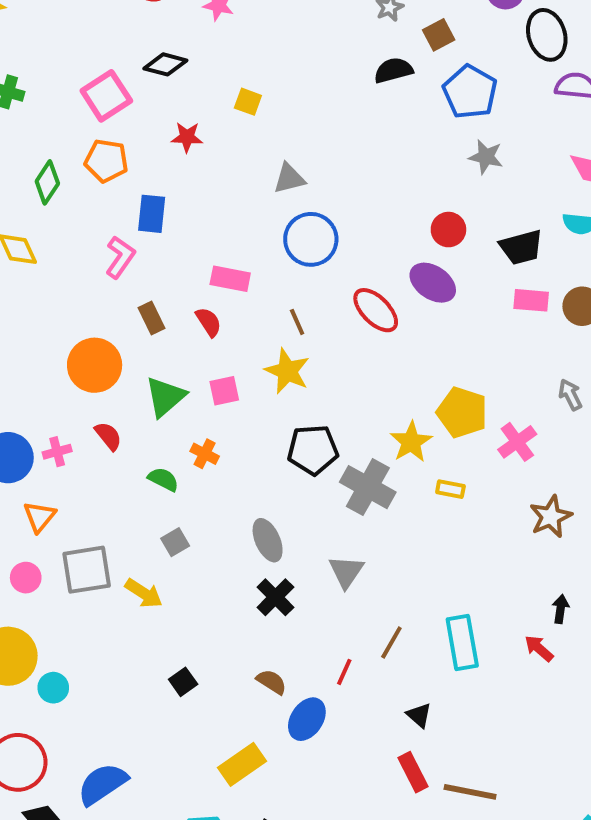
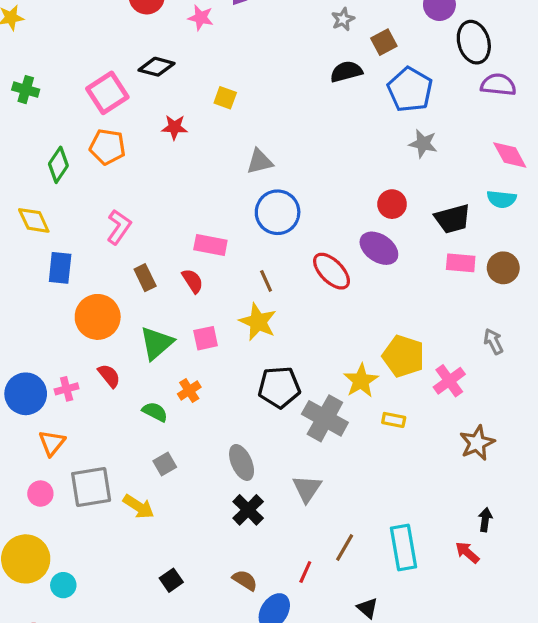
blue rectangle: (152, 214) -> (60, 268), moved
orange cross: (205, 454) -> (189, 391), turned 30

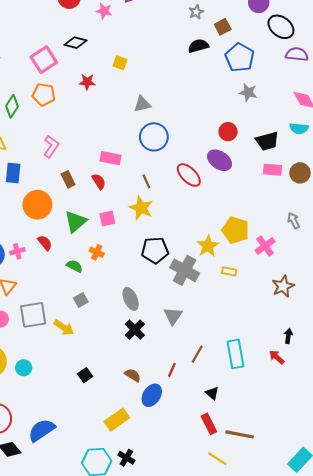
black ellipse: (474, 42) -> (281, 27), turned -35
orange cross: (189, 391) -> (97, 252), turned -32
cyan circle: (63, 585) -> (24, 368), moved

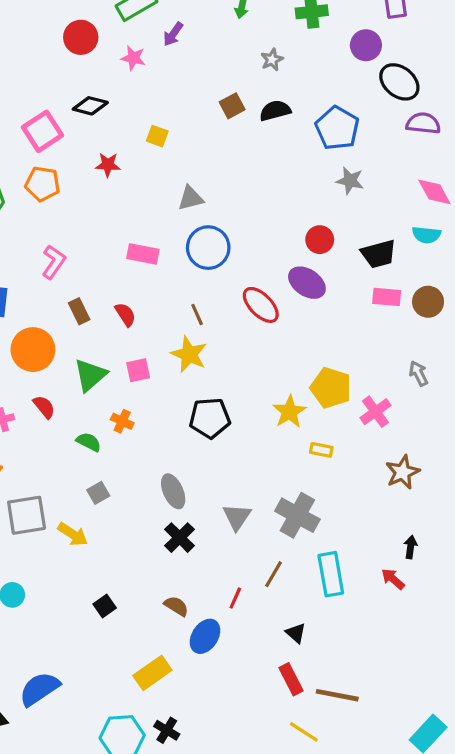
brown square: (223, 27) -> (232, 106), moved
pink rectangle: (110, 158) -> (143, 254), moved
gray cross: (185, 270) -> (297, 515), moved

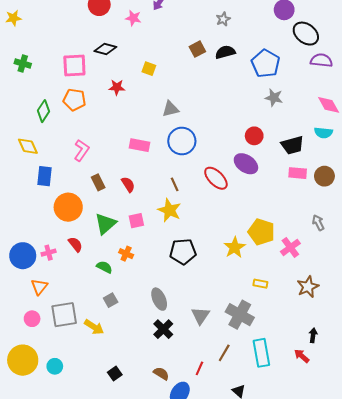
pink square: (43, 131) -> (74, 66), turned 30
yellow rectangle: (321, 450) -> (260, 284), moved

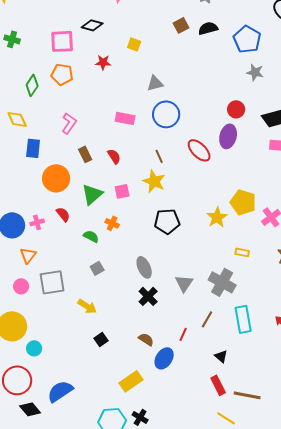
purple ellipse: (246, 164) -> (228, 136), turned 70
yellow arrow: (94, 327) -> (87, 306), moved
cyan circle: (55, 366) -> (34, 348), moved

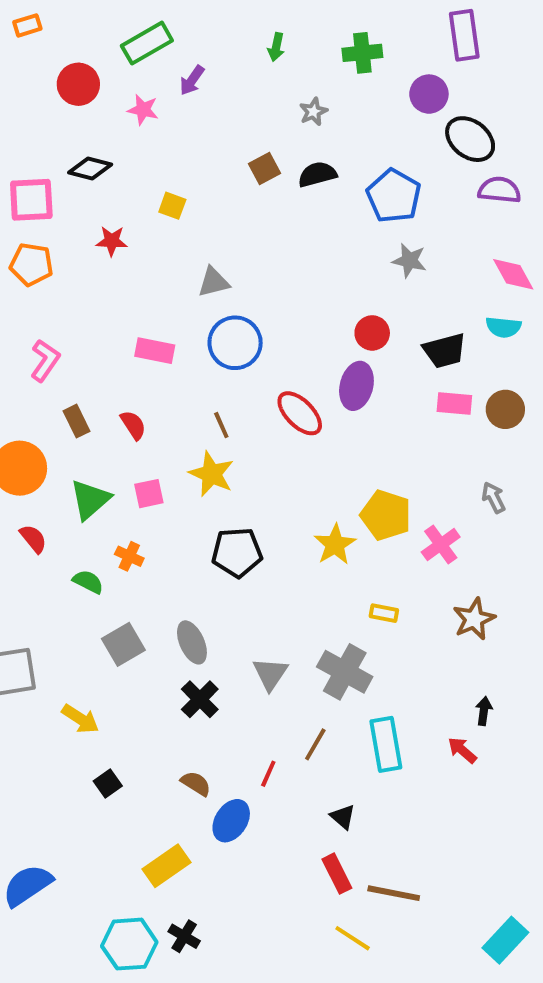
gray square: (97, 268) -> (123, 644), moved, size x1.5

